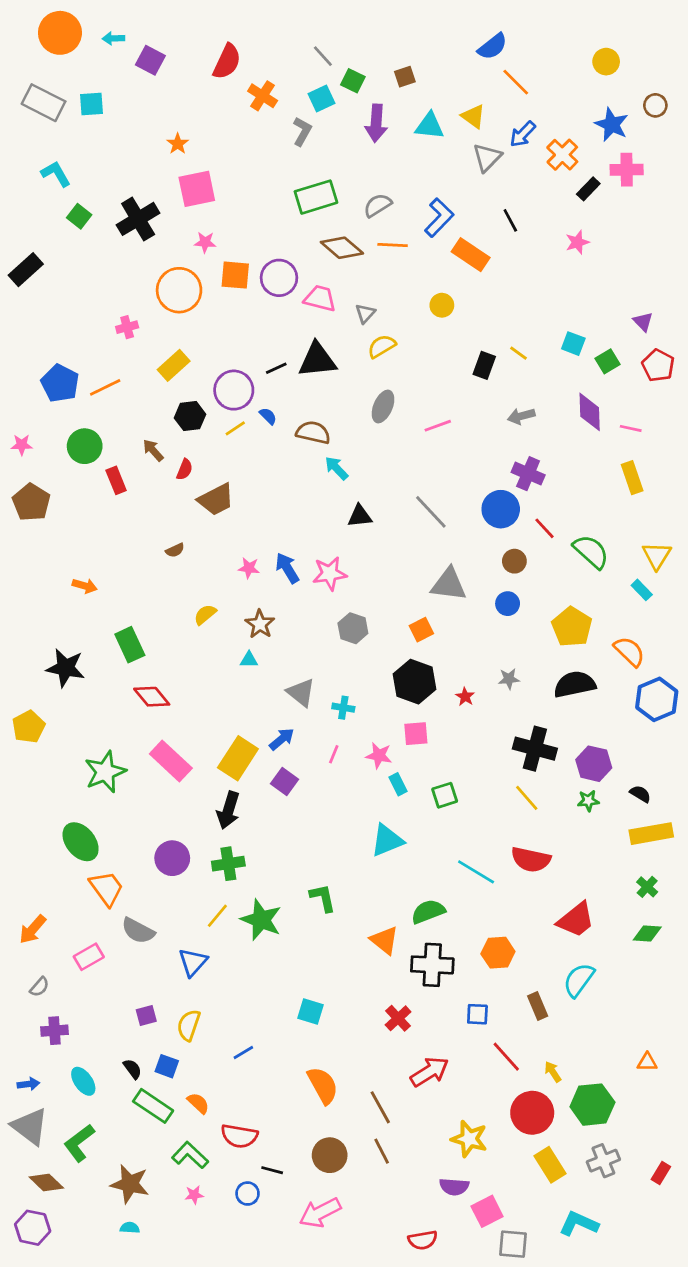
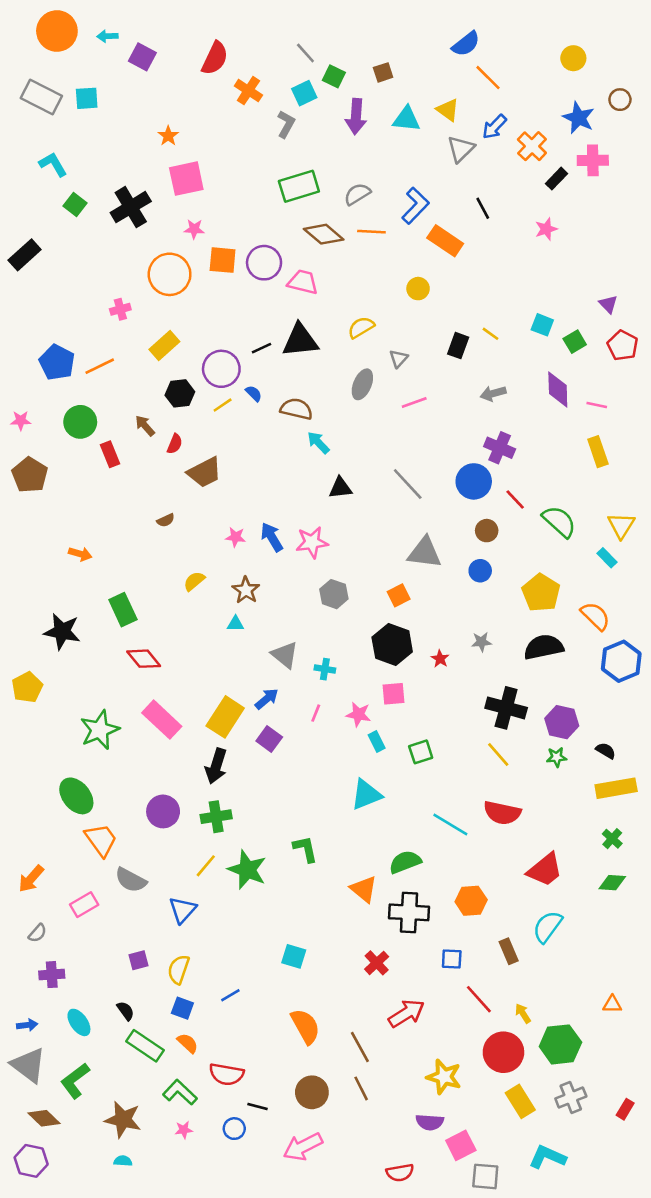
gray triangle: (365, 313) -> (399, 358), moved
blue square: (167, 1066) -> (182, 1008), moved

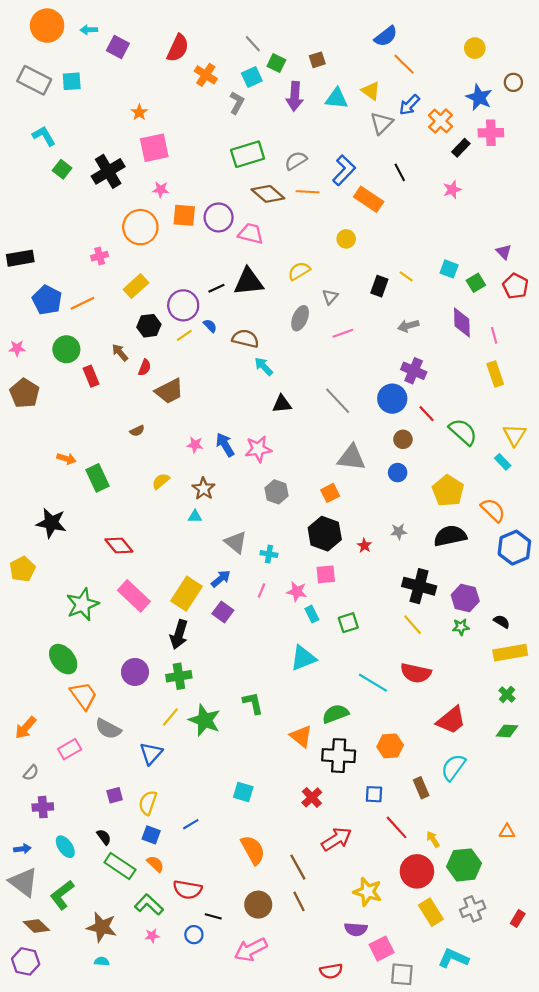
black rectangle: (25, 255) -> (20, 258), moved, turned 32
pink line: (597, 405) -> (494, 335), turned 63
green rectangle: (123, 610) -> (97, 478), moved

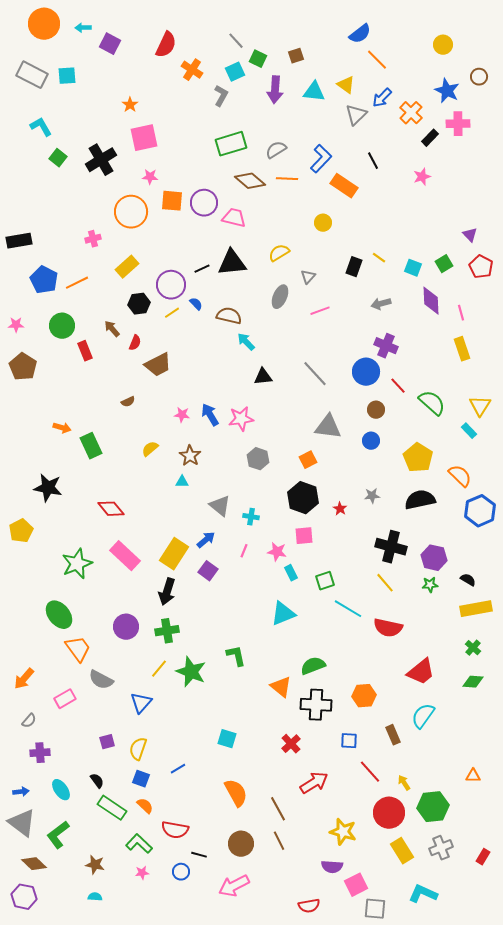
cyan square: (449, 269) -> (413, 268), moved
cyan line: (373, 683) -> (348, 609), moved
brown star: (102, 927) -> (95, 865), size x0.7

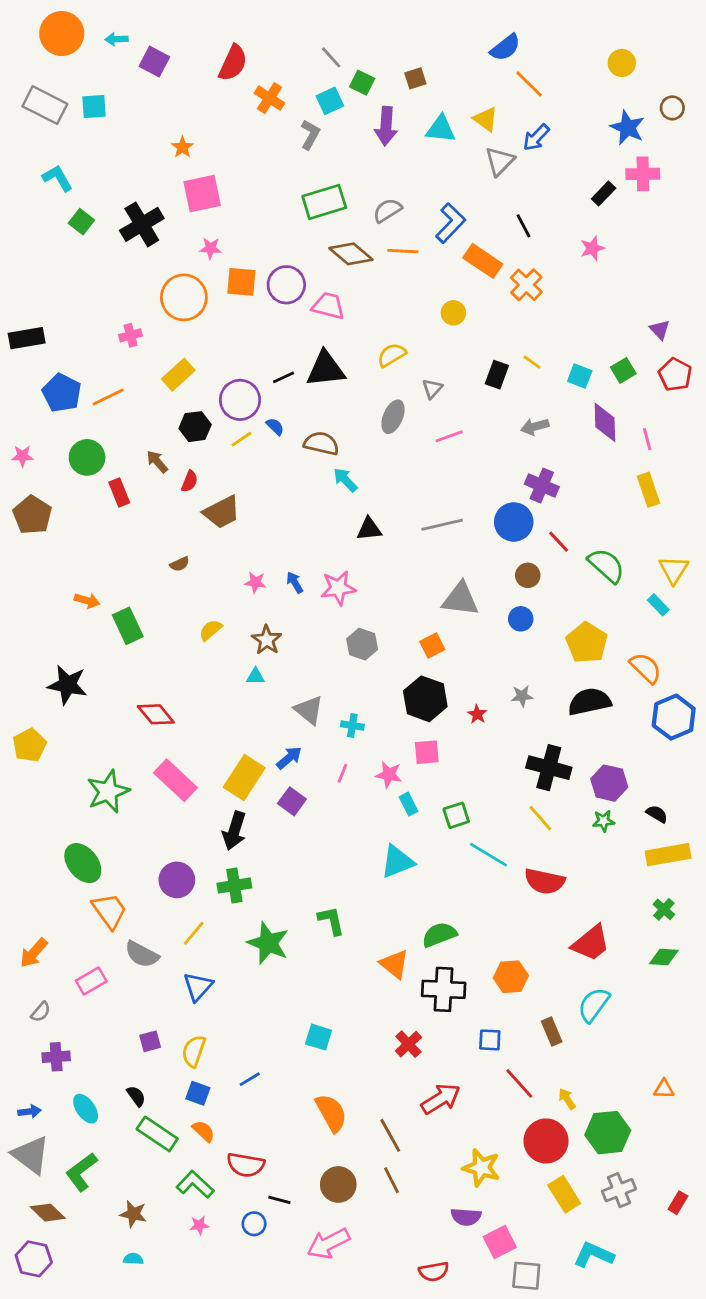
orange cross: (411, 113) -> (526, 285), moved
gray line: (315, 374) -> (442, 525), turned -60
blue arrow: (210, 415) -> (295, 582), size x0.7
yellow line: (159, 669) -> (194, 933), moved

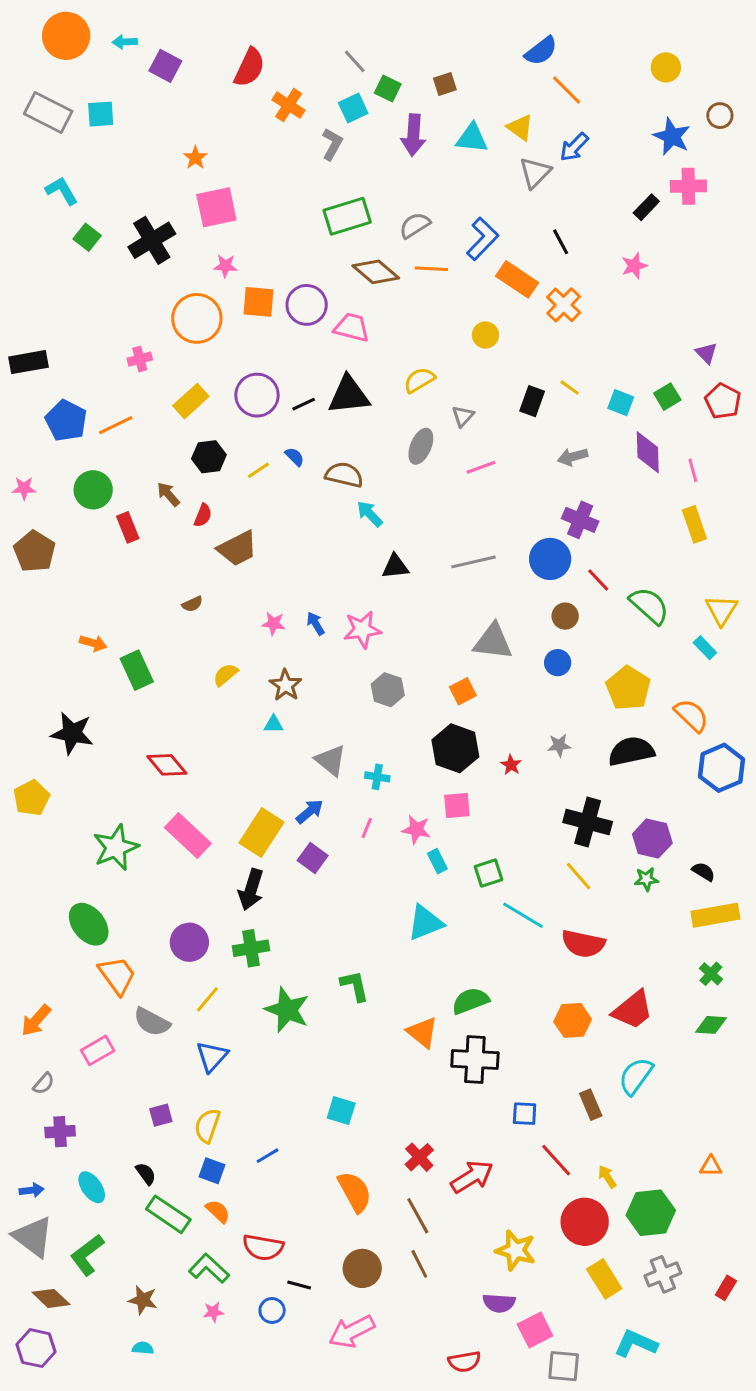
purple circle: (240, 400) -> (257, 395), moved
orange hexagon: (511, 977) -> (573, 1020), moved
red cross: (408, 1044) -> (419, 1157), moved

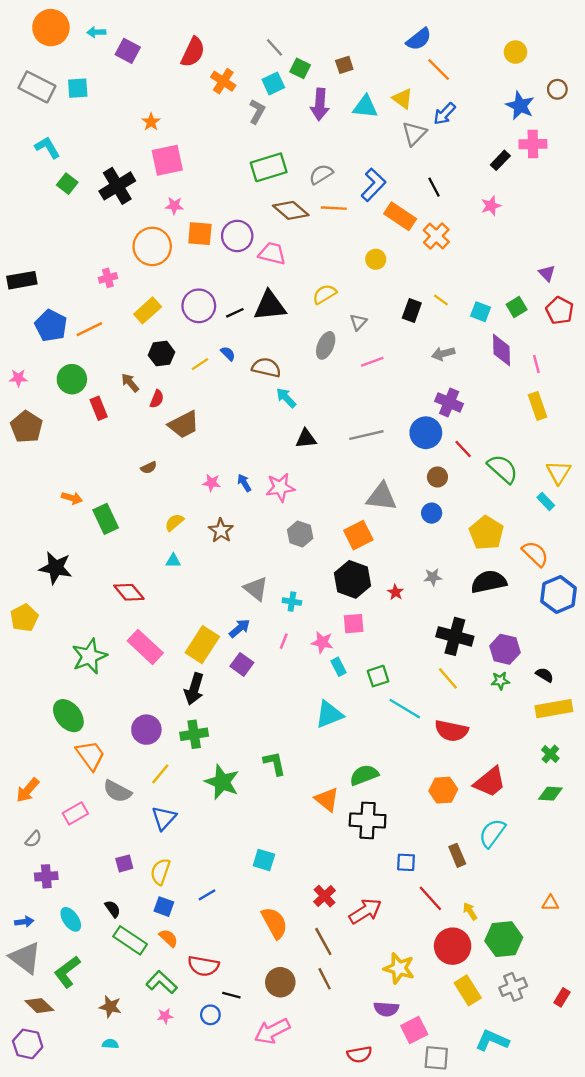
orange square: (463, 691) -> (358, 535), size x1.4
cyan triangle: (274, 724) -> (173, 561), moved

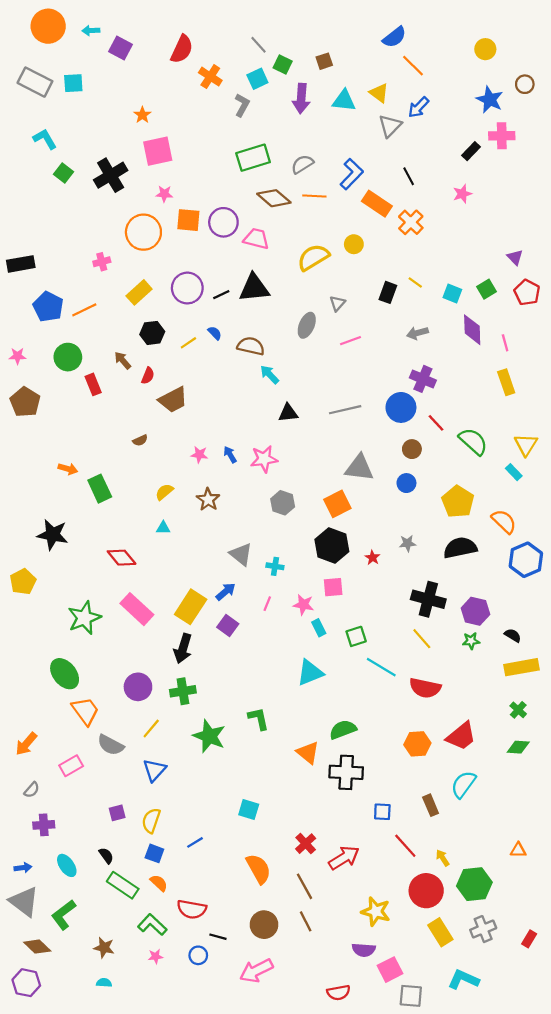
yellow semicircle: (325, 294) -> (313, 257), moved, size x1.4

